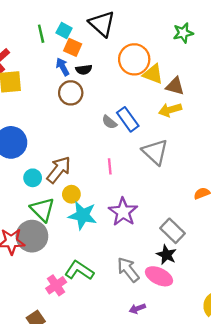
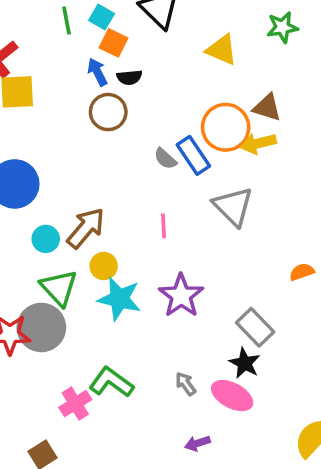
orange circle: (134, 59) -> (226, 127), moved
yellow triangle: (153, 74) -> (222, 50), moved
gray arrow: (128, 270) -> (186, 384), size x0.6

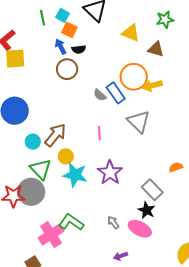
brown triangle: (267, 108) -> (156, 49), moved
orange semicircle: (302, 272) -> (176, 167), moved
pink cross: (75, 404) -> (51, 235), size x1.4

